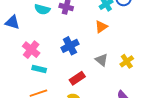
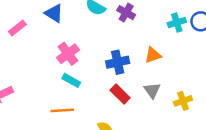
orange triangle: (101, 27) -> (153, 55), moved
red rectangle: (77, 78) -> (120, 94), moved, turned 63

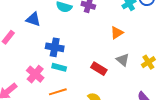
pink cross: (68, 54) -> (35, 74), moved
blue cross: (118, 62) -> (55, 47), moved, turned 36

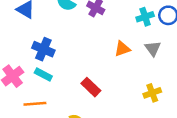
gray triangle: (123, 60) -> (153, 48), moved

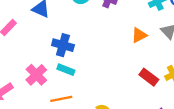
red rectangle: (91, 87) -> (149, 77), moved

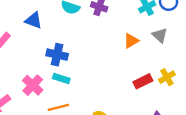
red rectangle: (149, 77) -> (143, 81), turned -60

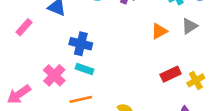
gray triangle: (160, 35) -> (190, 26), turned 42
yellow cross: (167, 77) -> (196, 80), moved

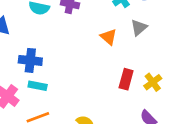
orange triangle: (159, 31) -> (109, 37), turned -42
red rectangle: (171, 74) -> (126, 79), turned -42

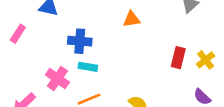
orange triangle: (109, 37) -> (132, 19), moved, turned -48

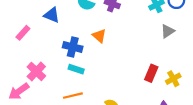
orange triangle: (132, 19) -> (99, 36), moved, turned 40
pink cross: (57, 79) -> (36, 71), moved

